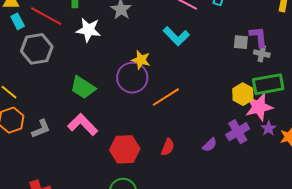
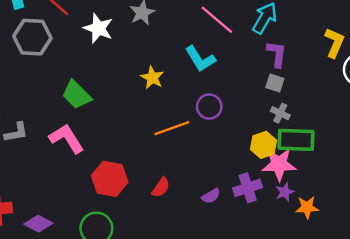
purple L-shape: (258, 37) -> (277, 54), moved
gray cross: (262, 54) -> (280, 113), moved
purple circle: (132, 78) -> (209, 107), moved, size x0.7

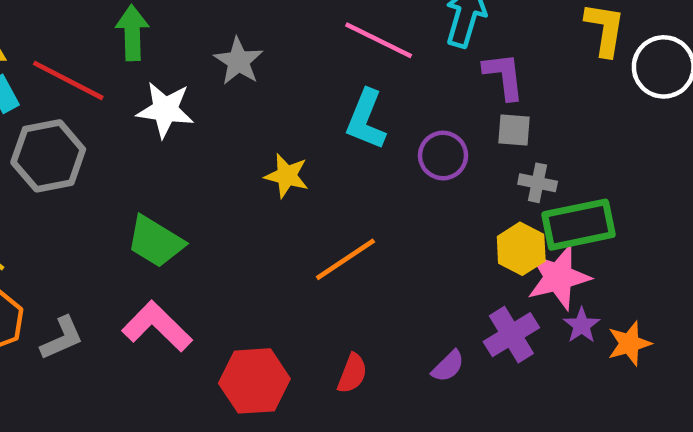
cyan L-shape: (200, 59) -> (366, 120), turned 68
purple circle: (209, 107) -> (443, 155), moved

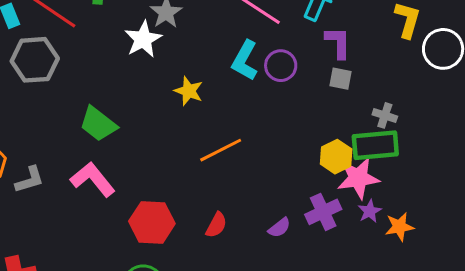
white star: (165, 110) -> (143, 39), moved, turned 30
purple circle: (443, 155) -> (281, 66), moved
gray cross: (538, 183) -> (385, 115), moved

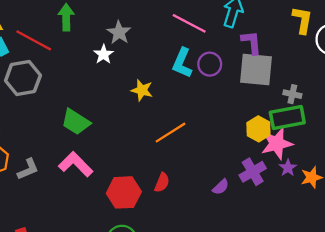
white star: (143, 39) -> (104, 54), size x0.7
gray square: (340, 79) -> (256, 70), size x2.0
red semicircle: (216, 225) -> (162, 182), moved

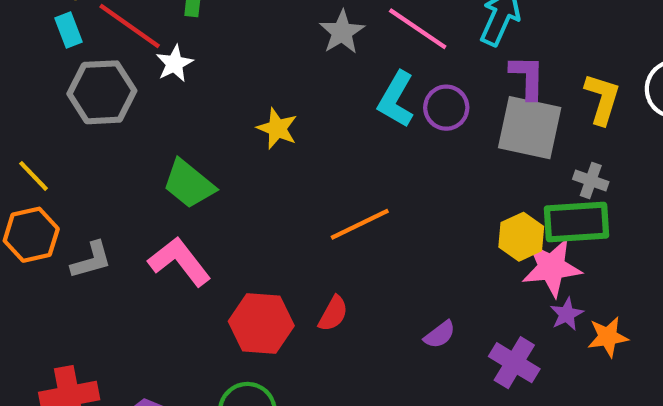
yellow L-shape: (302, 20) -> (602, 99), moved
gray star: (119, 32) -> (342, 32), moved
white star: (104, 54) -> (174, 64), moved
yellow star: (142, 90) -> (277, 128), moved
purple cross: (253, 172) -> (514, 363), moved, turned -35

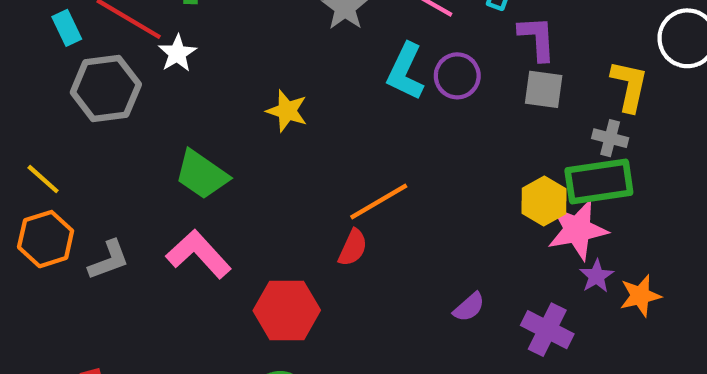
yellow L-shape: (602, 99) -> (629, 86), moved
gray square: (530, 128) -> (544, 89), size x0.6
red semicircle: (333, 314) -> (353, 248), moved

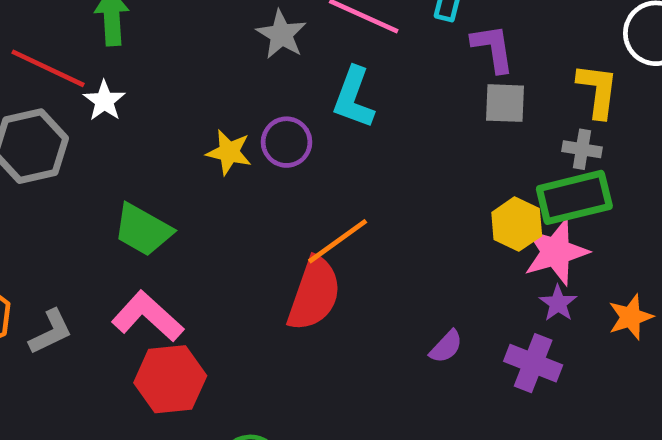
purple circle: (457, 76) -> (287, 142), moved
red semicircle: (353, 248) -> (314, 294), size x1.8
purple star: (597, 276) -> (558, 303), moved
red hexagon: (287, 310) -> (170, 379), moved

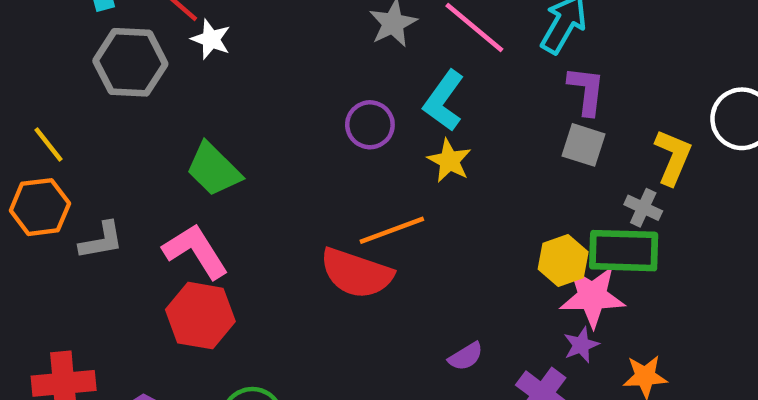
white star: (104, 101) -> (211, 39), turned -30
yellow star: (229, 152) -> (449, 161), moved
red semicircle: (314, 294) -> (356, 273), turned 74

